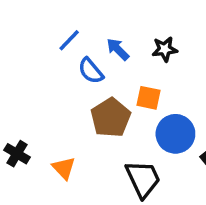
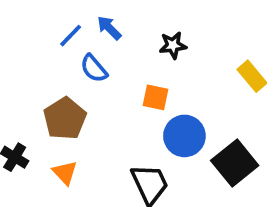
blue arrow: (118, 49) -> (109, 28), moved
brown pentagon: (111, 118) -> (65, 119), moved

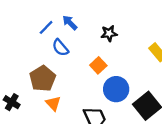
orange square: (156, 97) -> (98, 65), turned 35
orange triangle: (65, 173) -> (53, 103), moved

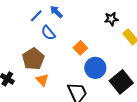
black star: (109, 33) -> (111, 19), moved

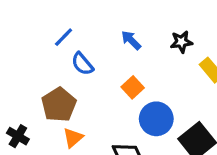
blue arrow: (56, 12) -> (131, 40), moved
orange triangle: (42, 80) -> (73, 138), turned 32

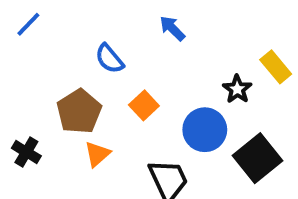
blue line: (64, 37) -> (28, 24), moved
black star: (181, 42) -> (237, 89), moved, turned -30
orange square: (133, 87) -> (144, 105), moved

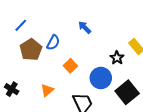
blue line: (28, 24) -> (21, 25), moved
blue semicircle: (109, 59) -> (53, 43), turned -112
brown pentagon: (79, 111) -> (31, 50), moved

